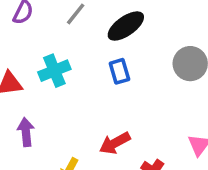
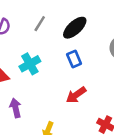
red arrow: (115, 143) -> (76, 95), moved

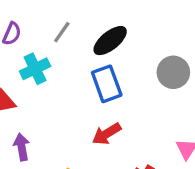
blue rectangle: (74, 59) -> (107, 84), size x1.5
cyan cross: (30, 64) -> (35, 69), moved

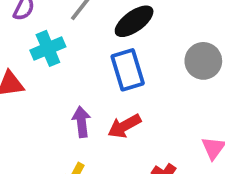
purple arrow: (22, 147) -> (81, 122), moved

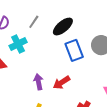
blue rectangle: (128, 70) -> (74, 50), moved

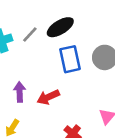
gray line: (34, 22) -> (30, 35), moved

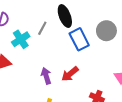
black ellipse: (60, 27) -> (65, 16), turned -65

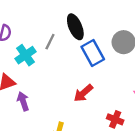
purple arrow: (46, 76) -> (23, 101), moved

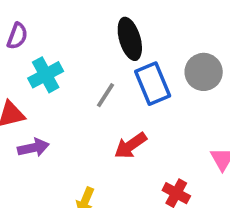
gray line: (50, 42) -> (105, 95), moved
purple arrow: (23, 101) -> (33, 148), turned 90

